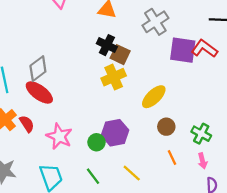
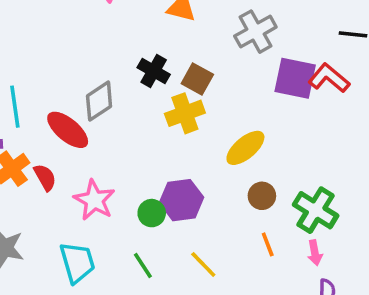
black cross: (107, 45) -> (154, 71), moved
gray diamond: (38, 69) -> (99, 101), moved
green cross: (201, 134) -> (316, 210), size x1.4

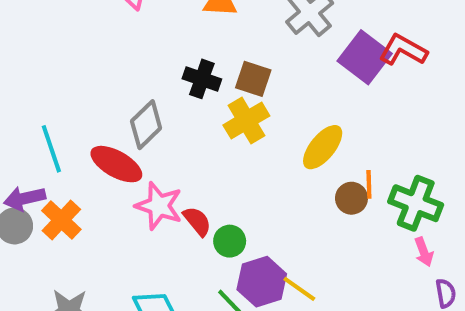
purple square: (295, 78) -> (365, 57), turned 36
red semicircle: (45, 177) -> (197, 221), moved
pink star: (94, 200) -> (159, 206), moved
purple hexagon: (181, 200) -> (262, 282), moved
orange line: (268, 244) -> (369, 184), moved, turned 30

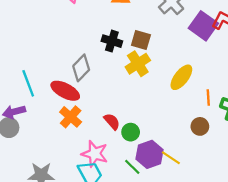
brown circle: (352, 198) -> (200, 126), moved
pink star: (159, 206) -> (95, 154), moved
orange cross: (61, 220) -> (71, 117), moved

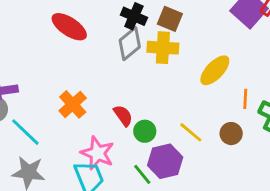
yellow cross: (138, 64) -> (163, 48), turned 30
gray diamond: (81, 68) -> (130, 44), moved
cyan line: (28, 83) -> (25, 132), moved, turned -32
red ellipse: (65, 91) -> (69, 27), moved
yellow line: (171, 158) -> (191, 132), moved

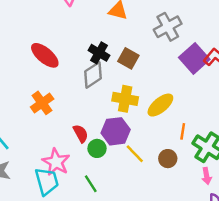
yellow cross: (163, 48) -> (125, 99), moved
orange cross: (73, 104) -> (42, 103), moved
purple hexagon: (165, 161) -> (116, 131), moved

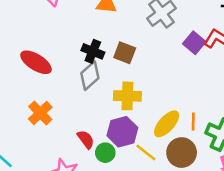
purple square: (194, 58) -> (194, 43), size x0.7
yellow ellipse: (160, 105) -> (167, 124), moved
brown circle: (168, 159) -> (182, 153), size x1.5

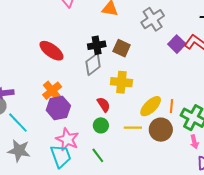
black cross: (93, 51) -> (97, 45), turned -36
purple hexagon: (122, 132) -> (58, 108), moved
red semicircle: (86, 139) -> (104, 105), moved
yellow line: (146, 153) -> (133, 128), turned -42

